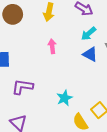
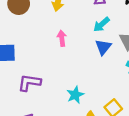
blue triangle: (90, 54) -> (103, 47), turned 42

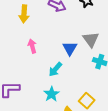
cyan arrow: (101, 24) -> (55, 69), moved

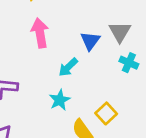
pink arrow: (32, 46) -> (40, 33), size x1.5

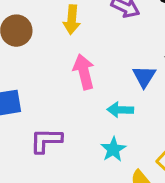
cyan arrow: (68, 67) -> (120, 110), turned 50

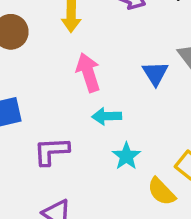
cyan arrow: (120, 110) -> (107, 116), moved

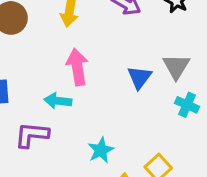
cyan arrow: (107, 116) -> (58, 101), moved

